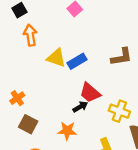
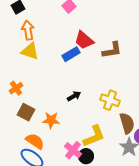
yellow triangle: (56, 58) -> (30, 51), moved
red trapezoid: (90, 93) -> (84, 40), moved
orange star: (67, 131) -> (51, 120), moved

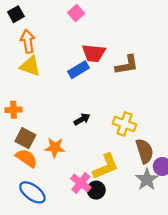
red trapezoid: (84, 40) -> (94, 53), turned -35
orange cross: (16, 88) -> (14, 110), turned 32
orange semicircle: (35, 141) -> (27, 158), moved

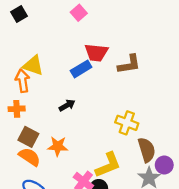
orange arrow: (28, 41) -> (23, 81), moved
black arrow: (82, 119) -> (67, 105), moved

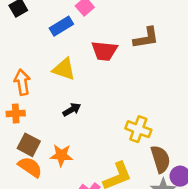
brown L-shape: (129, 64) -> (146, 38), moved
yellow triangle: (33, 65) -> (64, 69), moved
blue rectangle: (81, 69) -> (61, 26), moved

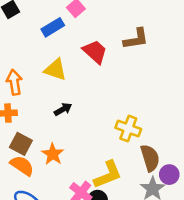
red trapezoid: (104, 51) -> (95, 52), turned -144
orange star: (61, 155) -> (53, 154), turned 30

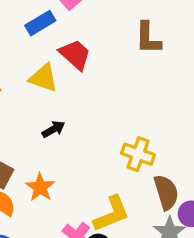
brown L-shape: (136, 39) -> (148, 38), turned 100
red trapezoid: (95, 52) -> (75, 55), moved

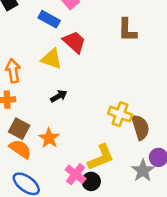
blue rectangle: (40, 23) -> (49, 19), turned 60
brown semicircle: (166, 192) -> (140, 127), moved

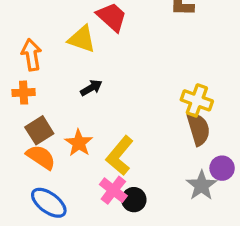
yellow cross: (120, 114) -> (197, 100), moved
brown square: (19, 129) -> (39, 130), turned 30
yellow L-shape: (101, 157) -> (120, 156), moved, turned 152

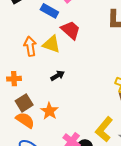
orange arrow: (31, 55) -> (30, 46), moved
yellow L-shape: (120, 156) -> (104, 129), moved

